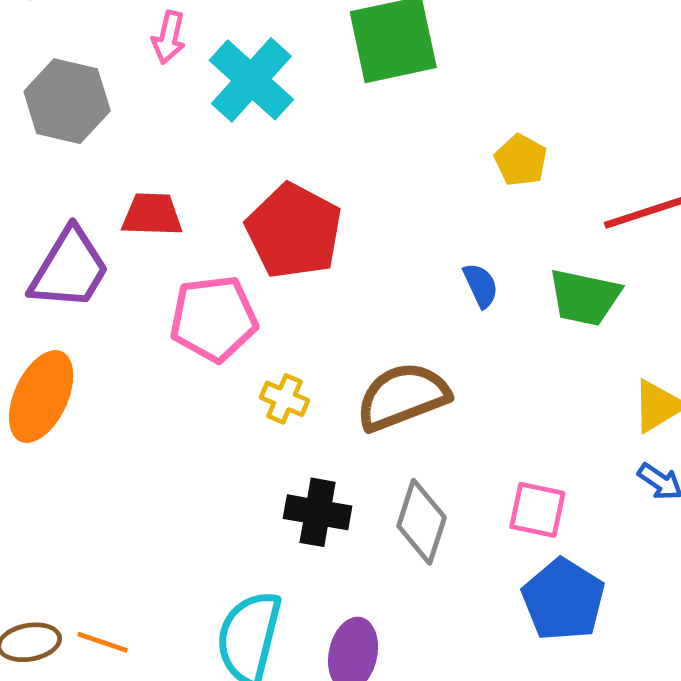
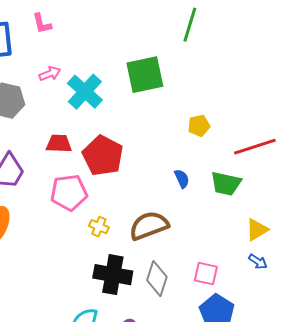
pink arrow: (169, 37) -> (50, 74), turned -125
yellow pentagon: (521, 160) -> (199, 126), turned 30
red trapezoid: (152, 215) -> (59, 144), moved
black cross: (318, 512) -> (113, 275), size x1.4

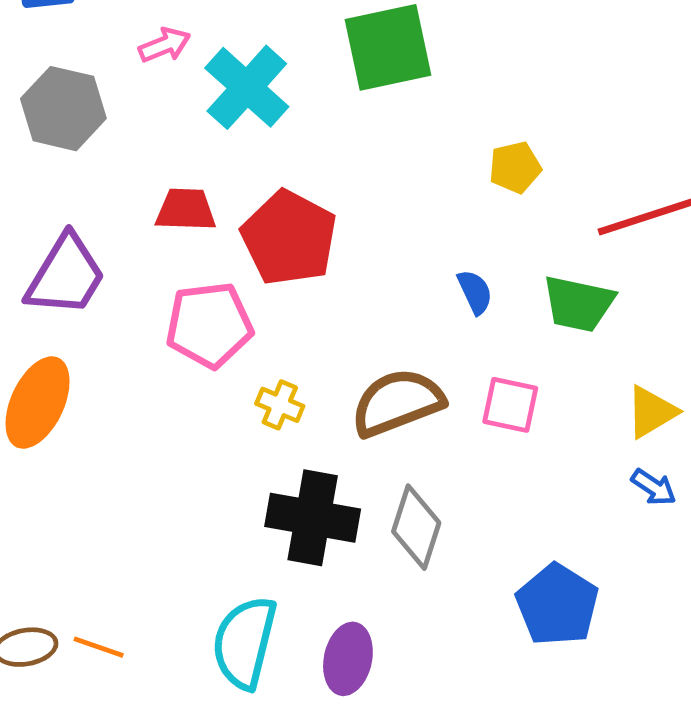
pink square: (206, 274) -> (510, 405), moved

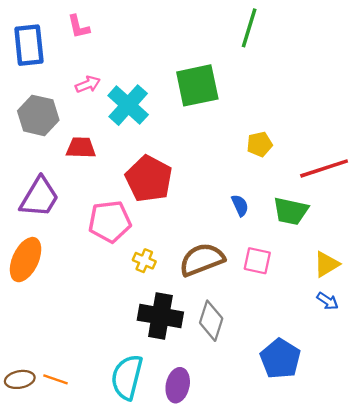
red trapezoid: (186, 210) -> (81, 148), moved

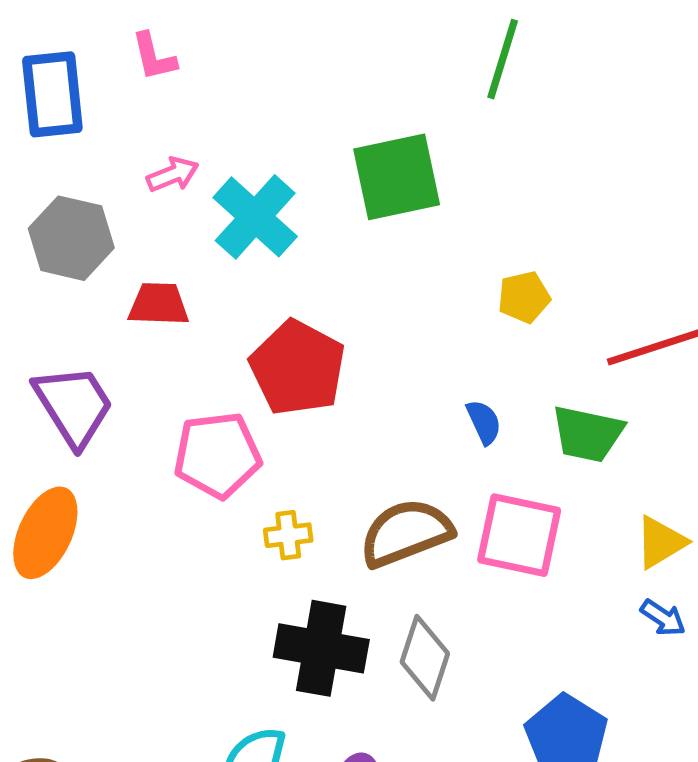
purple trapezoid: (39, 197) -> (74, 406), turned -63
yellow cross: (144, 261) -> (288, 535), turned -30
pink square: (257, 261) -> (519, 535), size x1.5

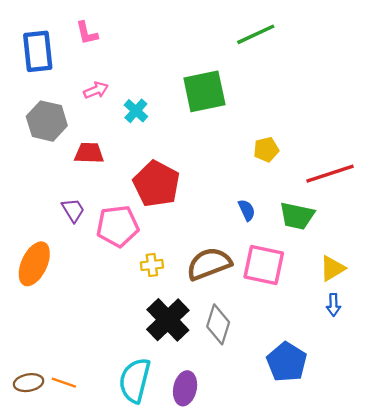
green line: (503, 59) -> (256, 34), turned 48
cyan cross: (255, 217) -> (136, 111), size x0.6
purple trapezoid: (74, 406) -> (73, 210), moved, size x0.6
blue arrow: (663, 618) -> (333, 305), turned 55
black cross: (321, 648) -> (168, 320), turned 36

